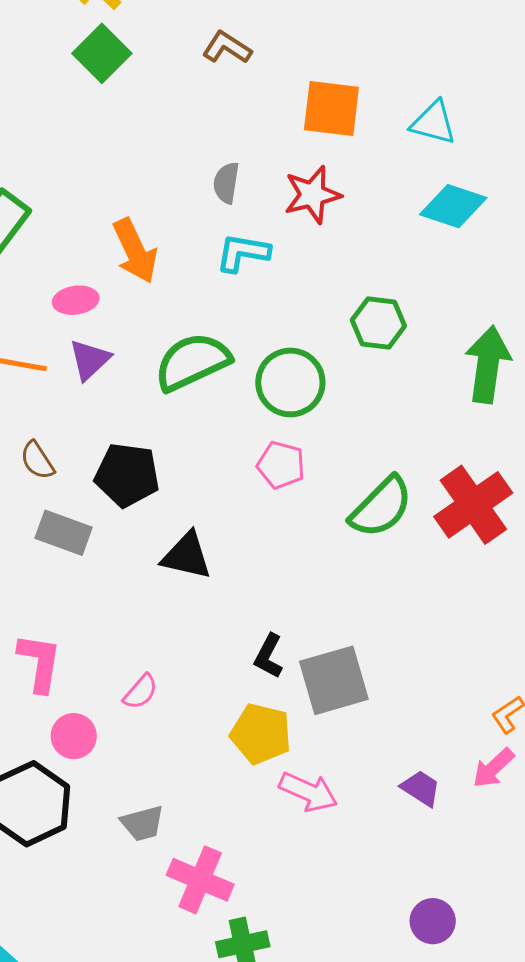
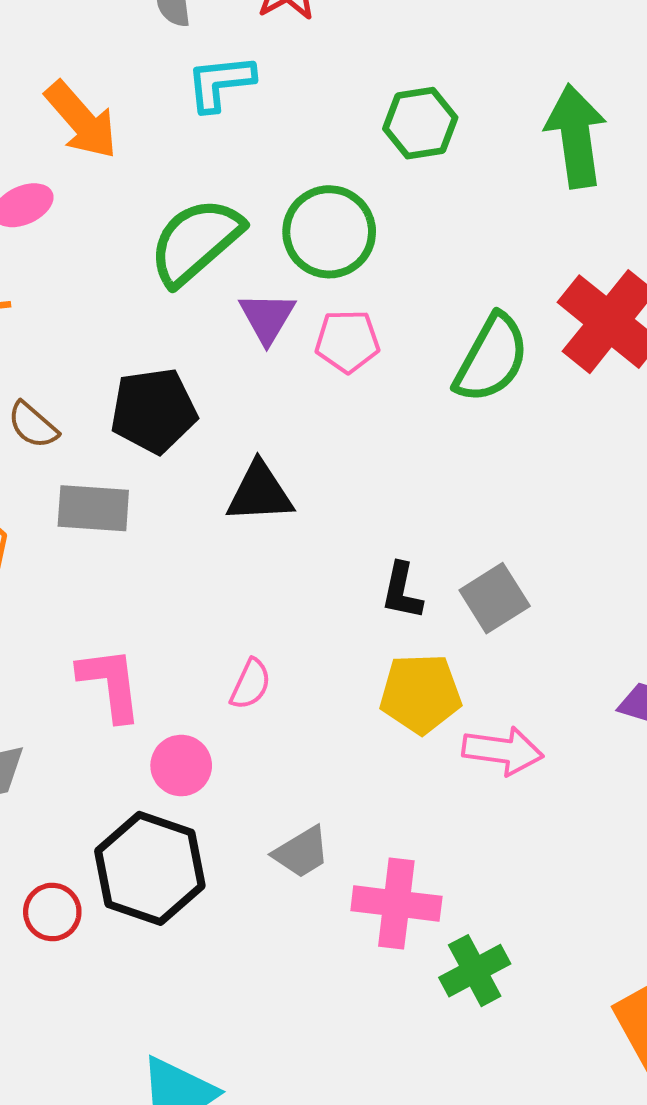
purple triangle: (90, 360) -> (267, 318), moved
gray square: (334, 680) -> (495, 598), size x0.7

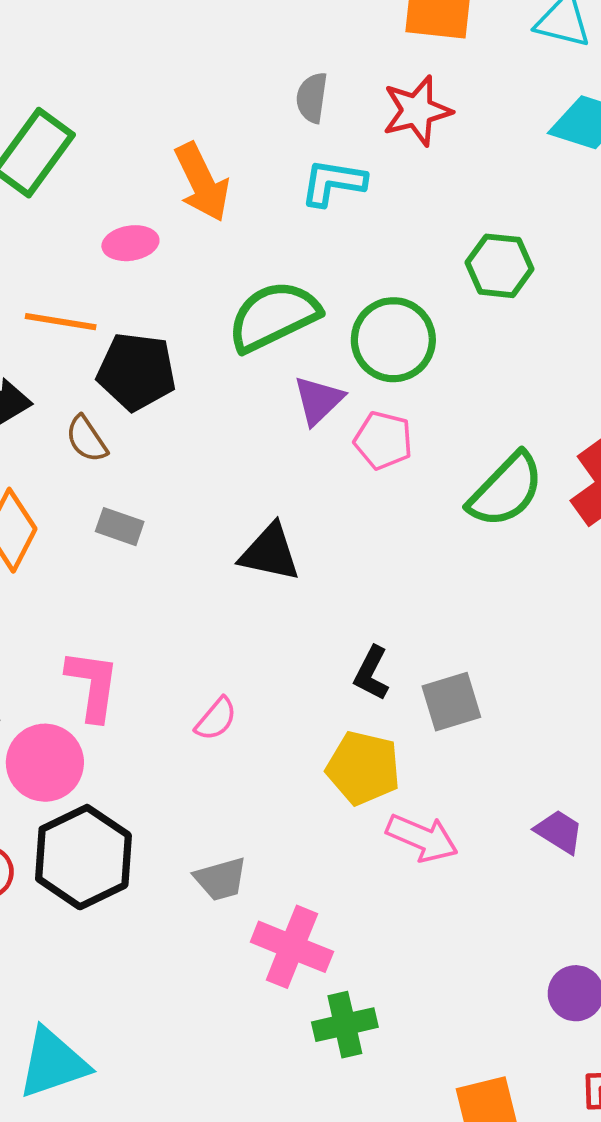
black pentagon: (154, 411) -> (137, 372), moved
gray rectangle: (93, 508) -> (120, 527), size x0.7
pink circle: (181, 766) -> (45, 763), moved, size x1.4

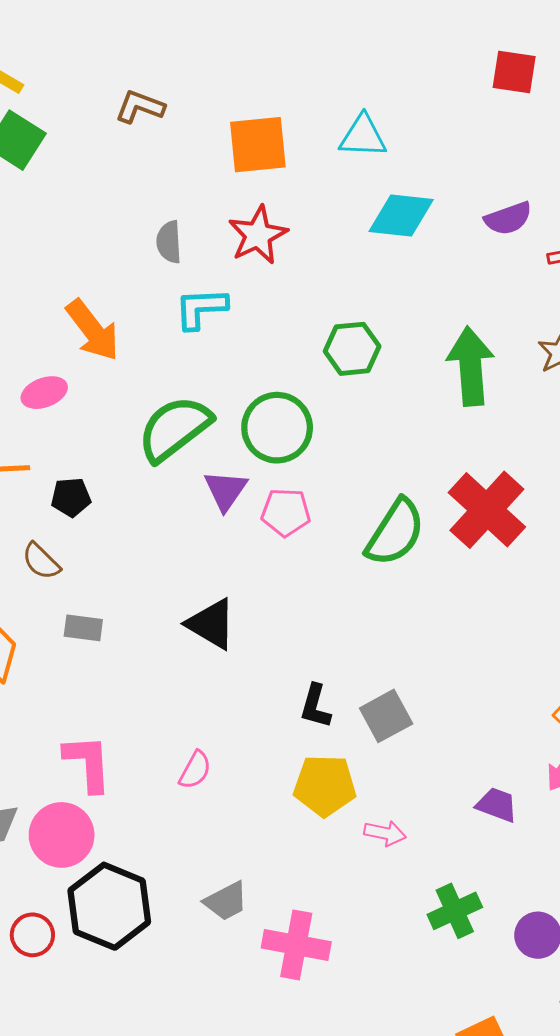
black pentagon: (137, 372) -> (71, 497), size x0.6
black triangle: (270, 553) -> (211, 624), turned 30
pink arrow: (422, 838) -> (385, 833), size x0.7
green cross: (345, 1025) -> (455, 911), moved

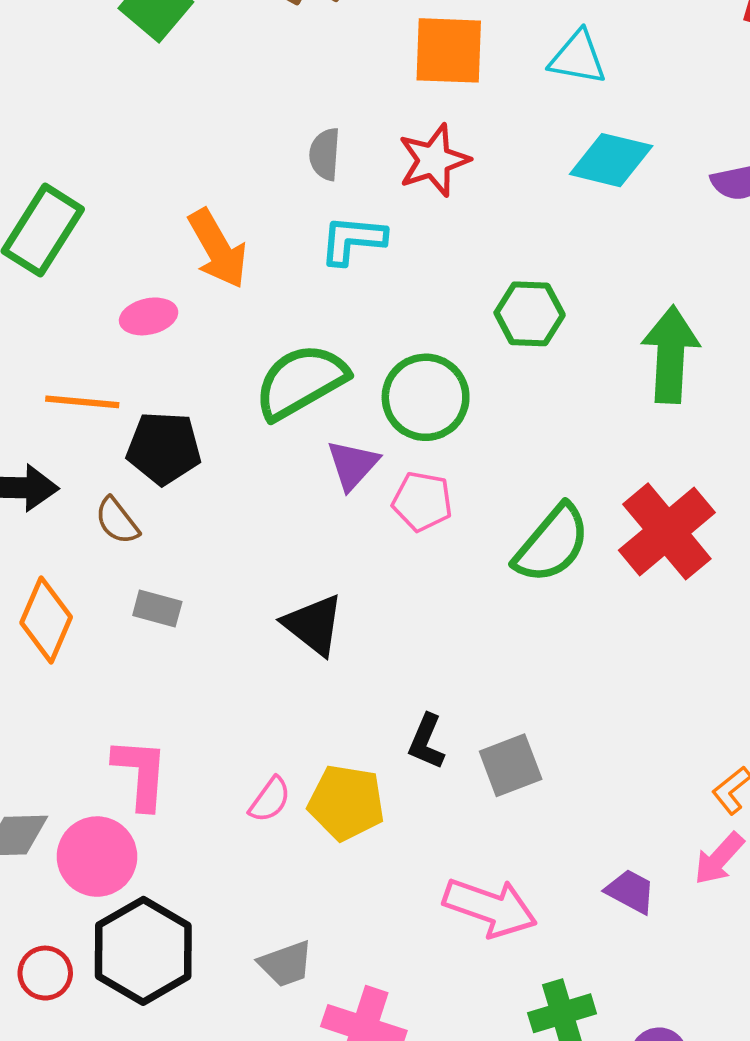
black pentagon: (71, 497) -> (164, 448), size x1.5
yellow pentagon: (325, 786) -> (346, 803), moved
pink arrow: (385, 833) -> (490, 907), size x1.8

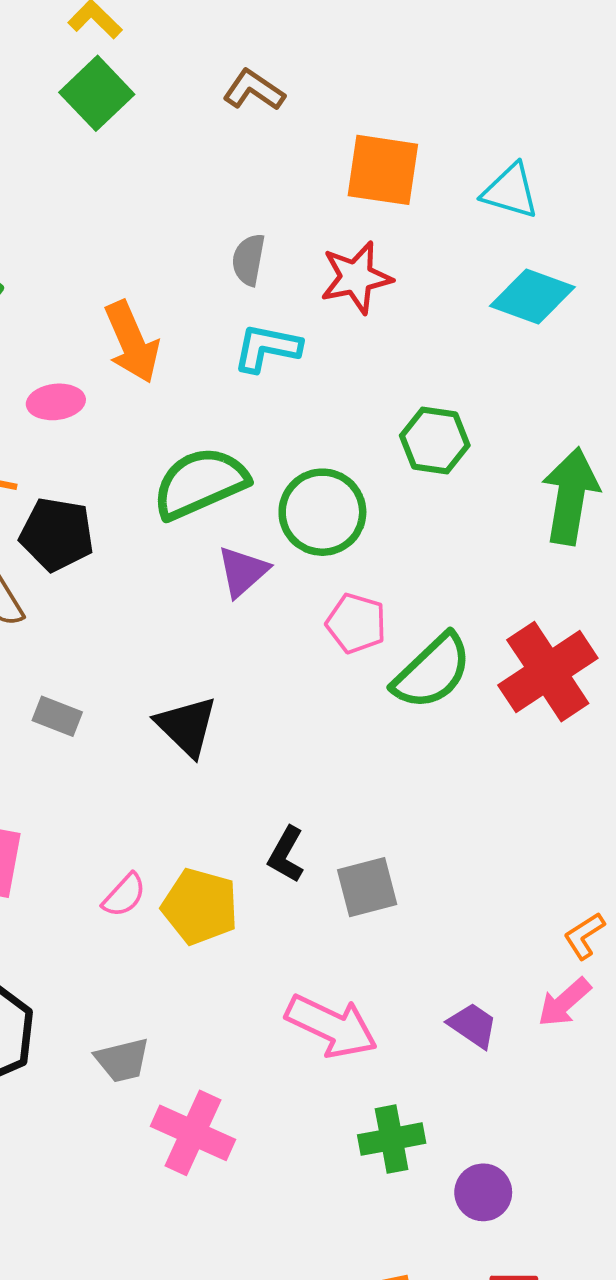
pink pentagon: (422, 501) -> (356, 623), moved
gray rectangle: (157, 609) -> (57, 716), moved

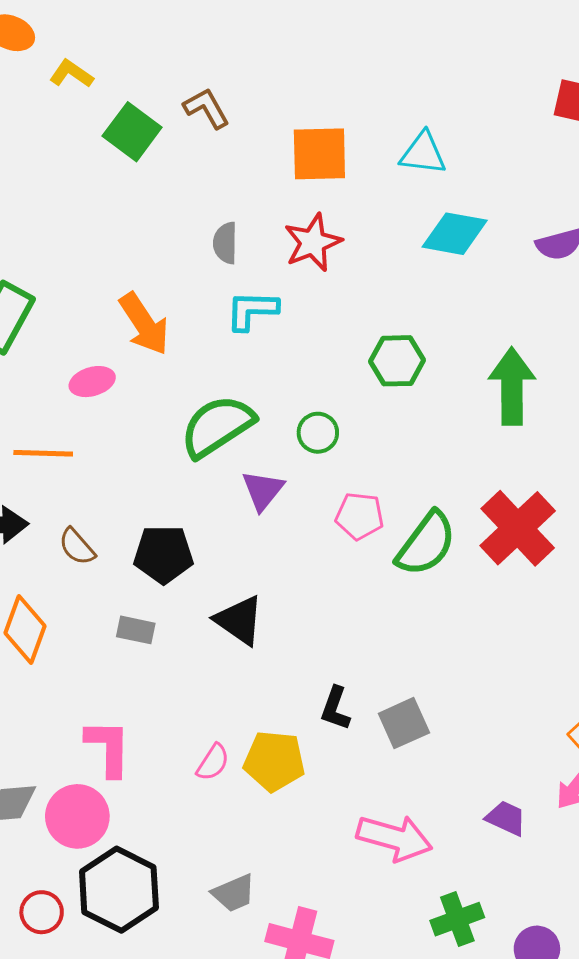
brown L-shape: (254, 90) -> (206, 108), turned 36
green square: (97, 93) -> (132, 132), moved
green circle: (322, 512) -> (318, 433), size x0.6
black pentagon: (57, 534) -> (164, 554), moved

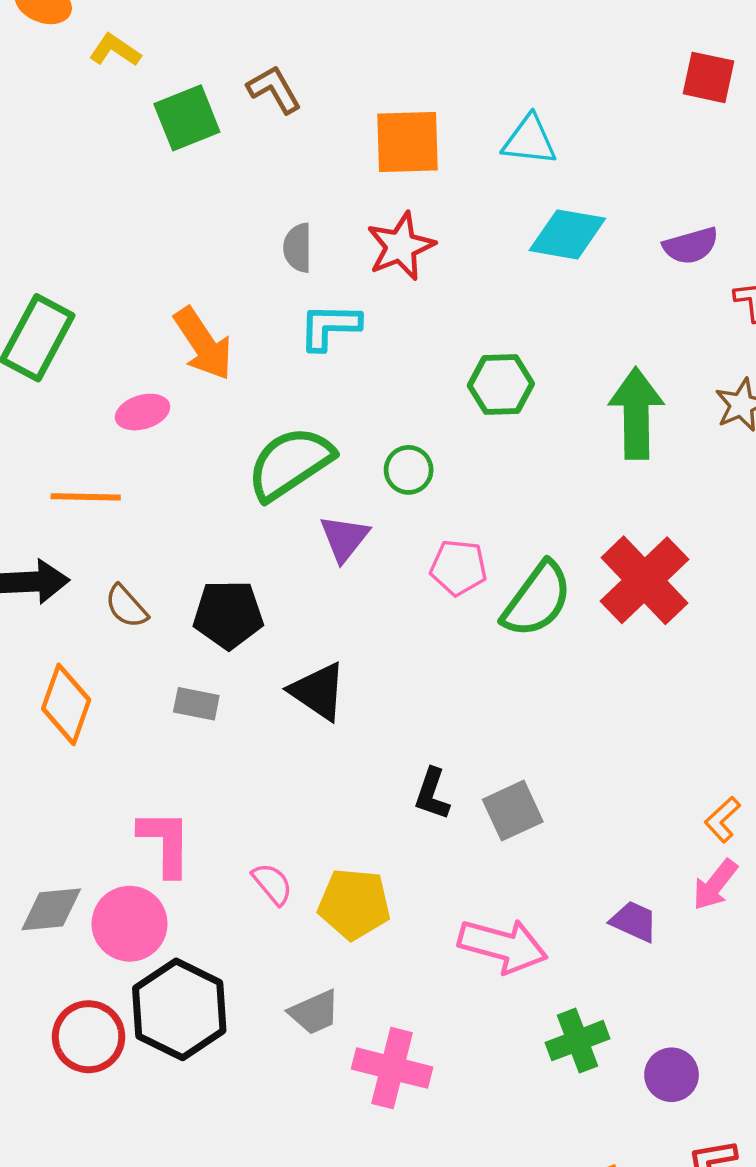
green square: (132, 132) -> (187, 118), turned 32
yellow pentagon: (274, 761) -> (354, 904), moved
pink semicircle: (213, 762) -> (272, 884), moved, turned -72
red circle: (42, 912) -> (89, 1037), size x1.4

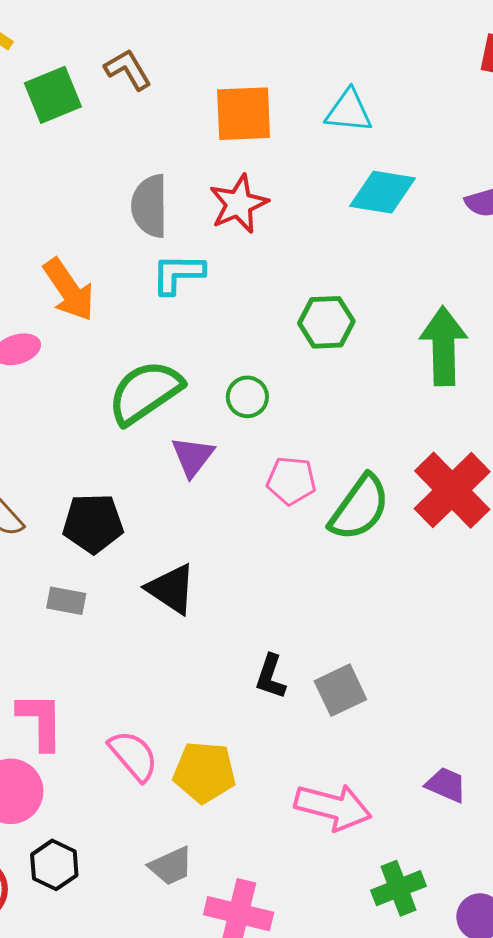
gray semicircle: (298, 248) -> (150, 206), size x1.5
pink semicircle: (272, 884) -> (133, 756), size x1.4
black hexagon: (179, 1009) -> (54, 865), size x0.6

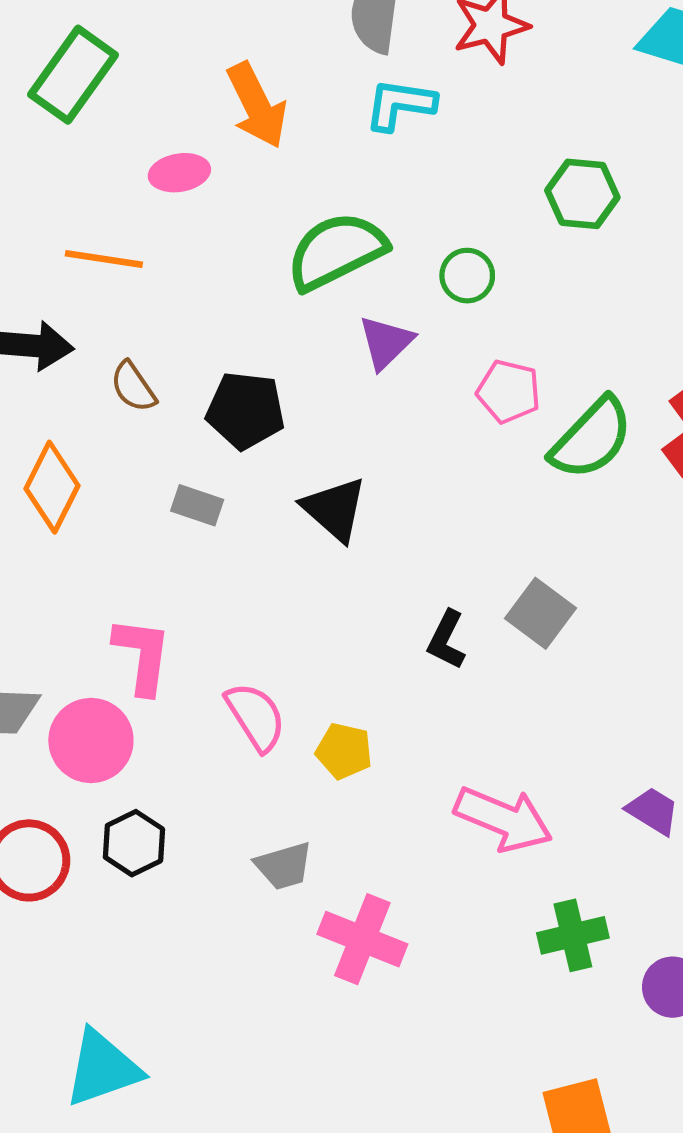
gray square: (340, 690) -> (541, 613), moved, turned -36
yellow pentagon: (204, 772) -> (344, 751), size x0.7

